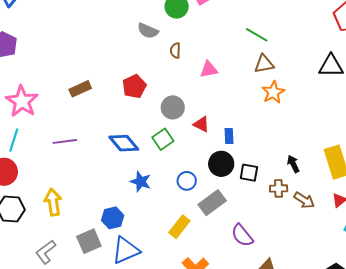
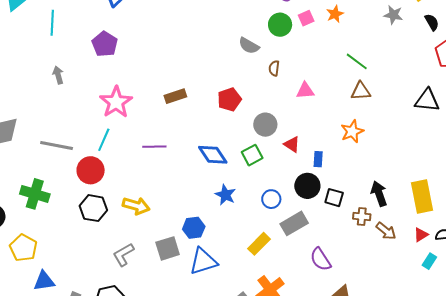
orange star: (273, 92) -> (352, 131), moved
black arrow: (293, 164) -> (379, 194), size x1.4
yellow arrow: (53, 202) -> (136, 206), turned 108

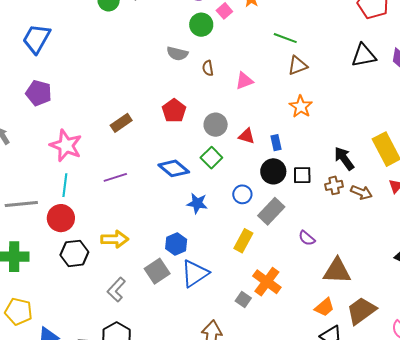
purple semicircle: (321, 259) -> (307, 238), size x0.7

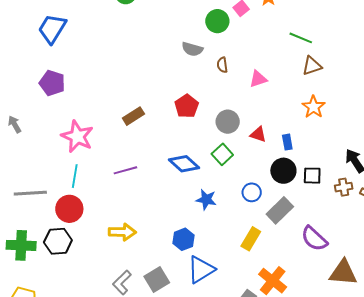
purple semicircle: (307, 238) -> (314, 239), size x1.6
black hexagon: (74, 253) -> (58, 241), moved
gray square: (157, 271) -> (157, 280), moved

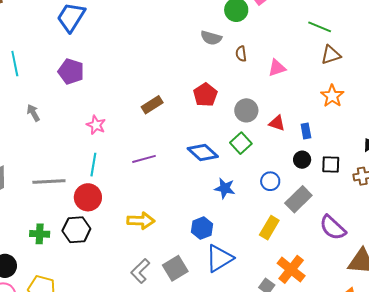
pink star: (77, 136) -> (96, 125), size x0.6
black circle: (283, 171) -> (302, 160), size x0.7
green cross: (21, 245) -> (40, 234), size x0.7

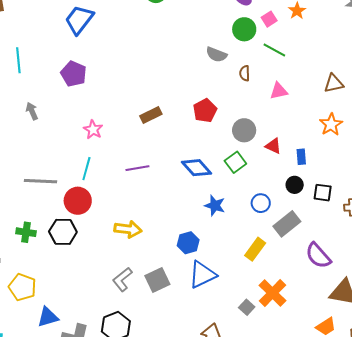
green line: (320, 27) -> (274, 50), moved

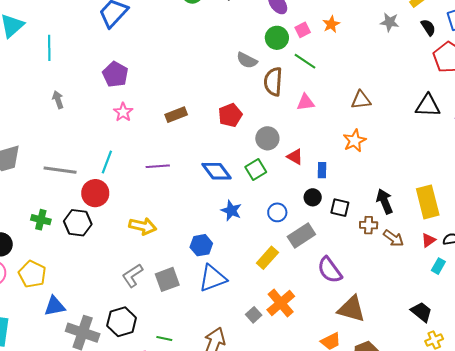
brown semicircle: (245, 73) -> (273, 82), size x1.8
purple pentagon: (74, 74) -> (115, 74), moved
pink star: (93, 130) -> (123, 112), moved

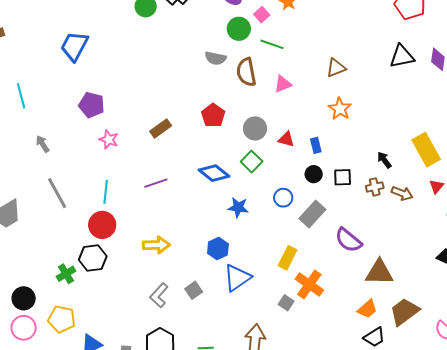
gray line: (60, 170) -> (57, 193), moved, turned 68
black arrow: (385, 201) -> (384, 160), size x0.7
green cross: (41, 220) -> (66, 274), moved, turned -30
yellow rectangle: (267, 258) -> (288, 258), moved
gray square: (167, 279) -> (194, 290), size x0.7

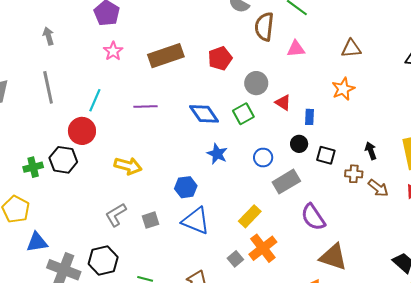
brown rectangle: (161, 129) -> (166, 56), size x1.6
blue triangle: (237, 278) -> (196, 221), turned 40

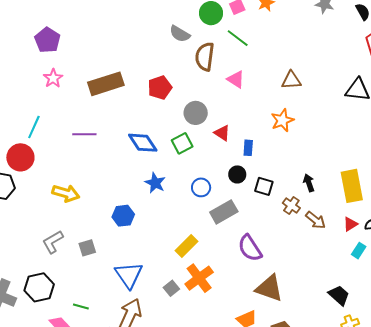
pink triangle: (296, 49) -> (236, 79), turned 36
brown cross: (354, 174) -> (291, 206), turned 30
blue triangle: (196, 221) -> (129, 275), moved, turned 32

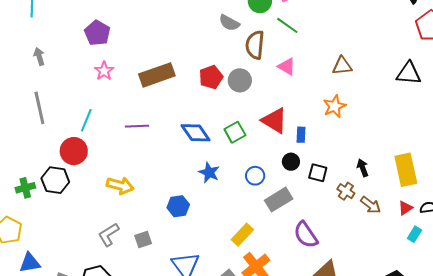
gray circle: (196, 113) -> (240, 80), moved
red triangle: (222, 133) -> (274, 121), size x1.6

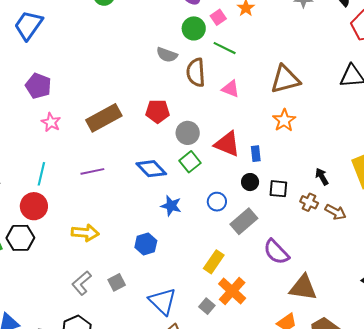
brown triangle: (342, 66) -> (285, 79), size x1.5
red pentagon: (211, 77) -> (158, 111), turned 30
gray circle: (240, 80) -> (188, 133), moved

